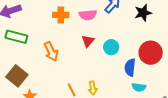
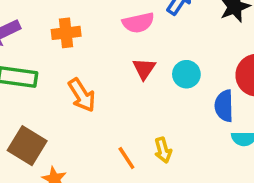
orange cross: (61, 15) -> (66, 33), moved

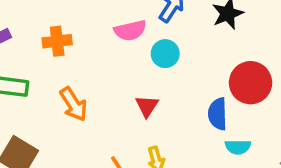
red triangle: (144, 69) -> (147, 106), moved
cyan circle: (186, 74) -> (165, 54), moved

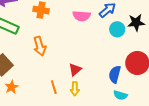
cyan circle: (165, 54) -> (117, 29), moved
red triangle: (147, 106) -> (75, 70), moved

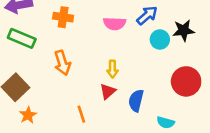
blue semicircle: (115, 74) -> (136, 101), moved
yellow arrow: (75, 89) -> (112, 69), moved

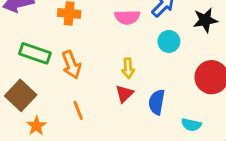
green rectangle: (22, 38) -> (35, 53), moved
cyan circle: (160, 39) -> (169, 41), moved
orange line: (81, 114) -> (78, 110), moved

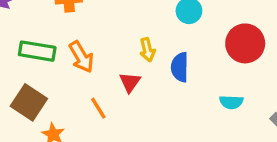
red triangle: (124, 94) -> (130, 82), moved
blue semicircle: (157, 102) -> (180, 67), moved

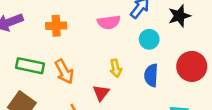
blue semicircle: (180, 67) -> (151, 75), moved

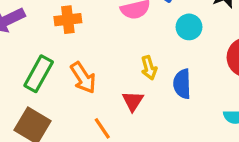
green rectangle: (30, 66) -> (39, 74), turned -68
blue semicircle: (151, 75) -> (182, 84), moved

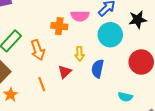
orange cross: (68, 20) -> (59, 26), moved
cyan circle: (189, 27) -> (110, 35), size x1.5

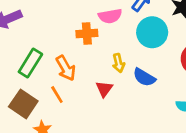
blue semicircle: (98, 69) -> (144, 77), turned -60
orange line: (42, 84) -> (57, 95), moved

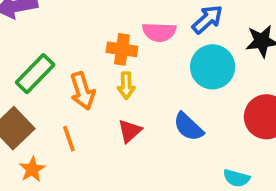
yellow arrow: (118, 63) -> (126, 85), moved
orange line: (57, 95) -> (69, 139), moved

